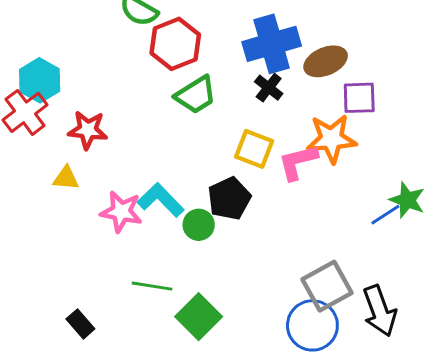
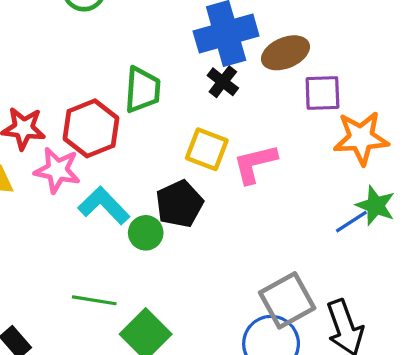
red hexagon: (175, 44) -> (91, 128), moved
green trapezoid: (196, 95) -> (142, 90), turned -54
orange star: (331, 139) -> (361, 138), moved
pink star: (121, 212) -> (57, 170), moved

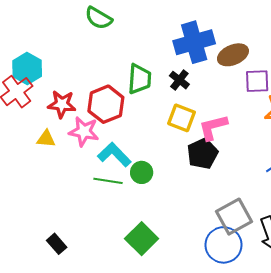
black cross: (223, 82) -> (179, 80), moved
black pentagon: (179, 204) -> (203, 154), moved
green line: (94, 300) -> (108, 181), moved

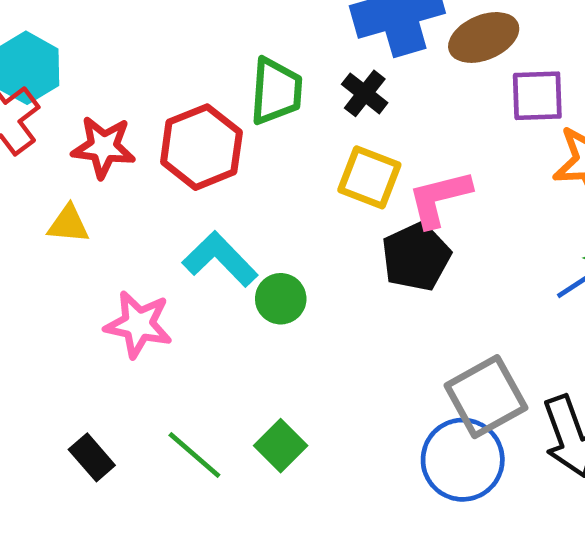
pink star: (84, 131) -> (138, 324), moved
green line: (108, 181) -> (194, 455), moved, turned 32
green square: (142, 239) -> (281, 446), size x0.7

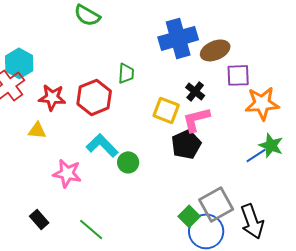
green trapezoid: (276, 91) -> (126, 73), size x0.7
black cross: (365, 93) -> (195, 91), moved
green square: (281, 446) -> (189, 216), moved
black rectangle: (92, 457) -> (39, 219), moved

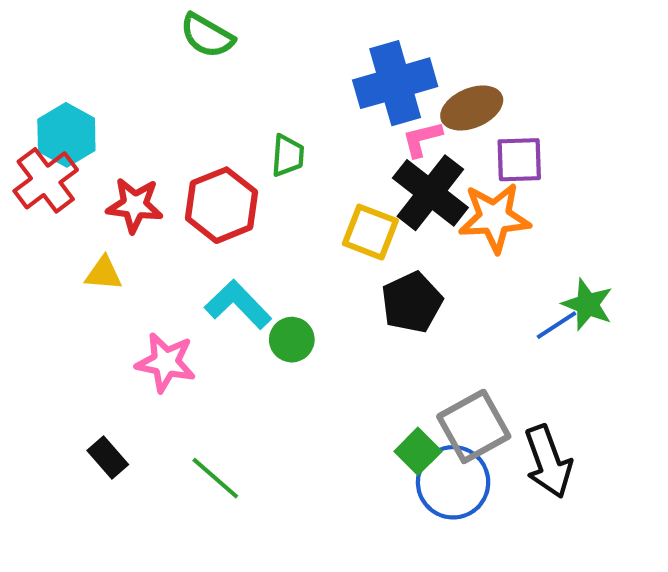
black cross: (195, 91) -> (430, 193), size x1.8
orange star: (262, 103) -> (494, 218), moved
pink L-shape: (196, 119) -> (422, 139), moved, size x0.7

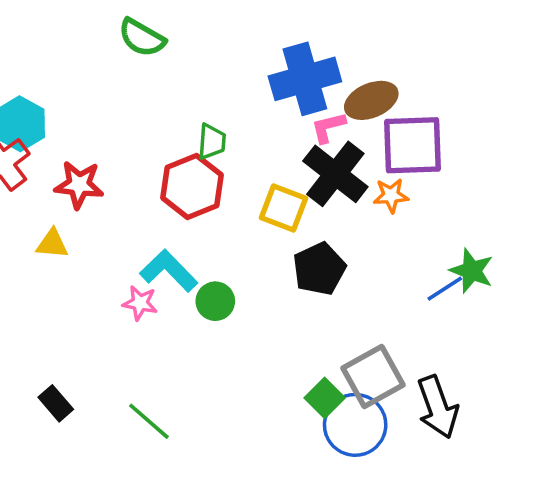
purple square: (519, 160) -> (412, 145), size x1.5
red hexagon: (221, 205) -> (192, 186), moved
orange star: (494, 218) -> (391, 195), size x0.6
pink star: (166, 362) -> (140, 303), moved, size x0.7

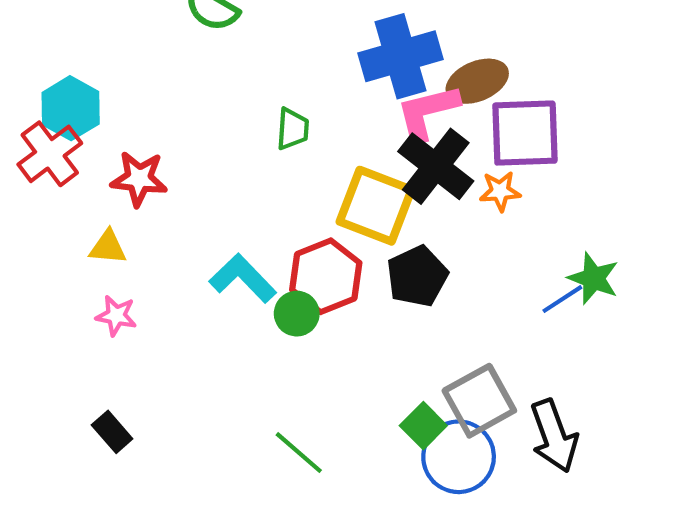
pink L-shape: (328, 127) -> (427, 112), size x1.6
red hexagon: (192, 186) -> (326, 276), moved
yellow square: (283, 208) -> (376, 206), size x1.4
pink star: (140, 303) -> (116, 316), moved
green line: (149, 421) -> (299, 453), moved

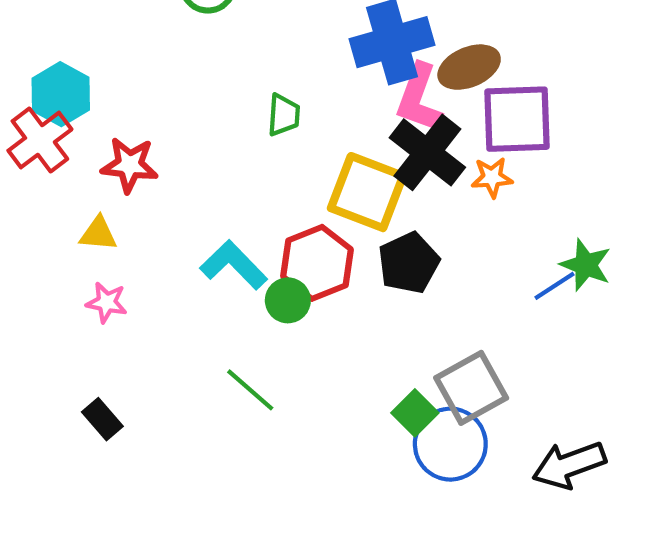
pink L-shape: (427, 112) -> (419, 98), turned -56
black arrow: (554, 436) -> (569, 465), moved, turned 90
green line: (299, 453) -> (250, 390), moved

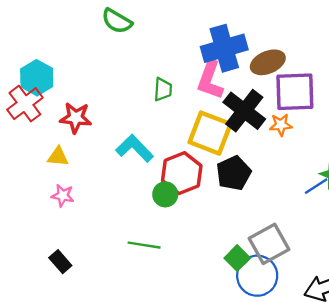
pink L-shape: (419, 98) -> (210, 80), moved
cyan L-shape: (234, 265) -> (135, 148), moved
green line: (250, 390) -> (144, 245), turned -32

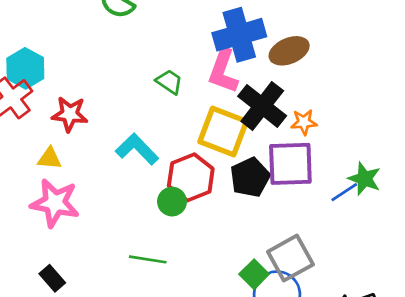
green trapezoid: (163, 89) -> (169, 82), turned -60
purple square: (295, 92) -> (290, 164), moved
pink star: (63, 196) -> (55, 203), size x1.8

